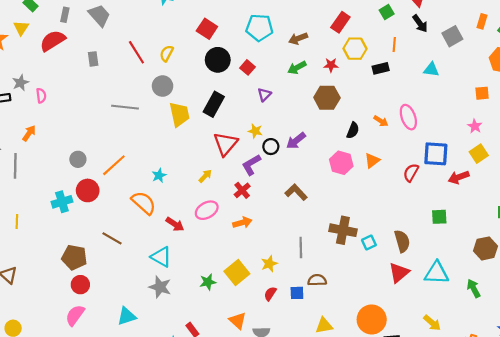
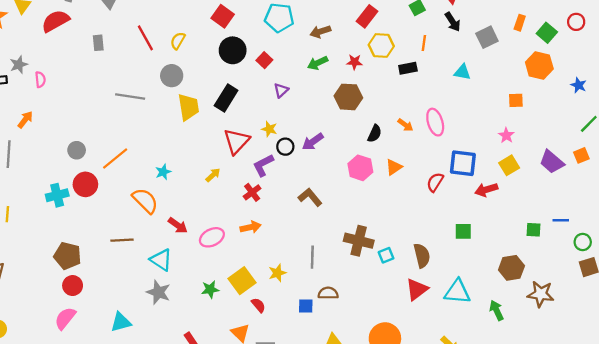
pink ellipse: (207, 210) -> (212, 237), moved
brown line: (112, 238) -> (122, 240), moved, turned -36
red semicircle: (270, 294) -> (258, 305), moved, turned 104

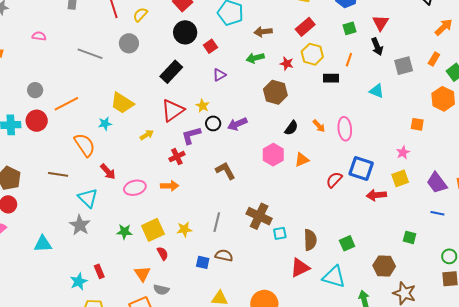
pink semicircle: (40, 80) -> (39, 36), moved, turned -88
yellow trapezoid: (188, 107) -> (122, 103), moved, turned 120
blue line: (561, 220) -> (437, 213), moved
green square: (463, 231) -> (347, 243), moved, turned -35

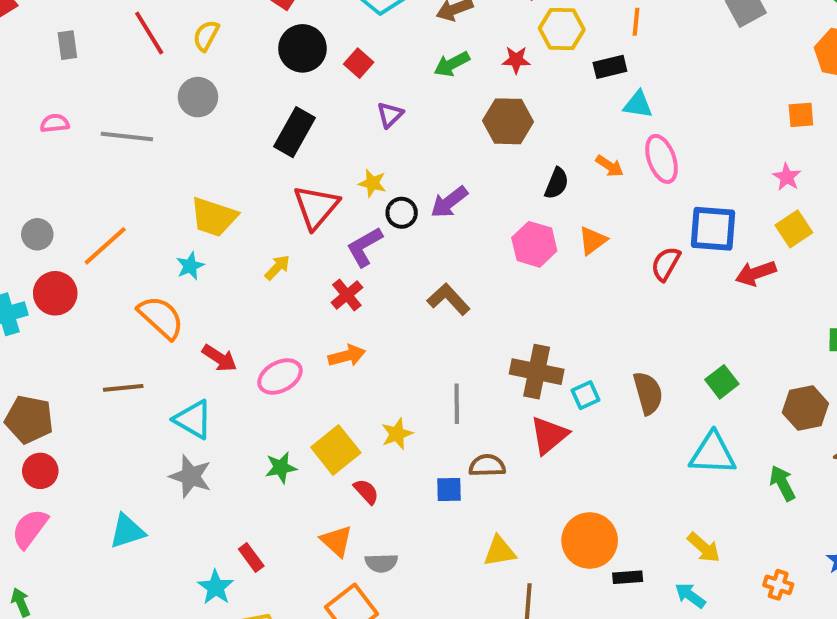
pink semicircle: (39, 36) -> (55, 123), moved
cyan triangle: (377, 91) -> (638, 105), moved
red triangle: (300, 268) -> (549, 435), moved

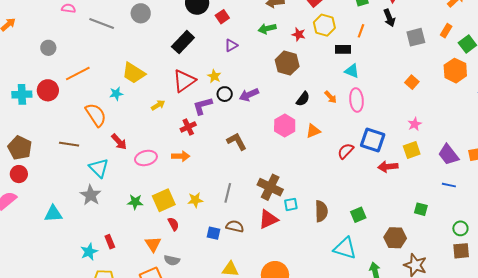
orange square: (801, 115) -> (412, 82), moved, turned 32
gray circle: (37, 234) -> (48, 48), moved

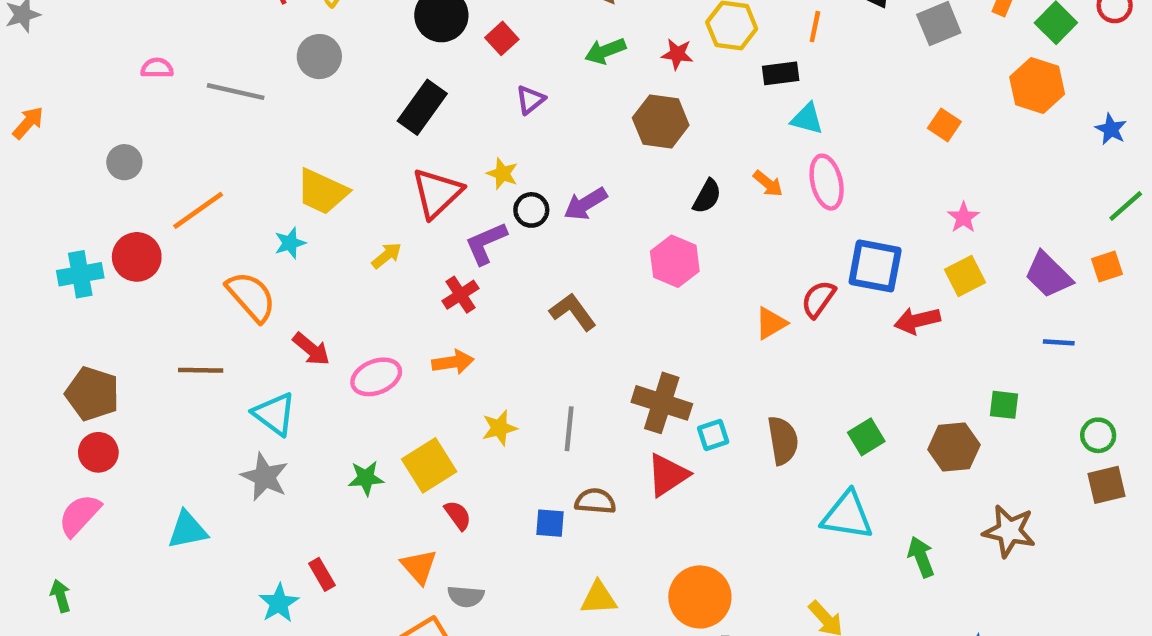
orange triangle: (313, 131) -> (771, 323), moved
yellow star: (195, 200) -> (499, 428), moved
brown hexagon: (395, 238) -> (954, 447), moved

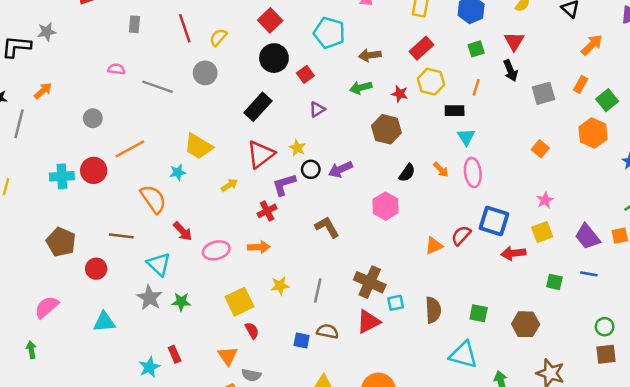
cyan triangle: (807, 119) -> (466, 137), turned 36
green square: (1004, 405) -> (554, 282), moved
green square: (866, 437) -> (479, 313), turned 36
red circle: (98, 452) -> (96, 269), moved
green star: (366, 478) -> (181, 302), moved

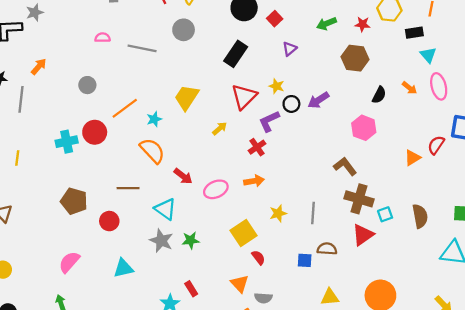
yellow trapezoid: (198, 146) -> (187, 97), turned 100
cyan star: (178, 172) -> (154, 119), moved
brown L-shape: (327, 227) -> (345, 166), moved

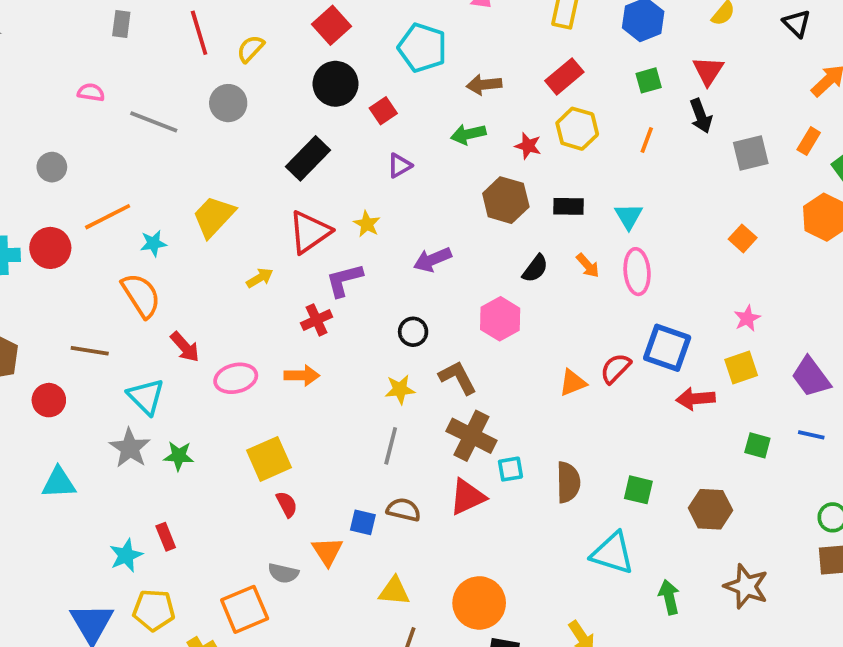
black rectangle: (414, 33) -> (568, 206), moved
black circle: (291, 104) -> (413, 332), moved
yellow star: (278, 213) -> (400, 389), moved
orange triangle: (240, 284) -> (327, 551), moved

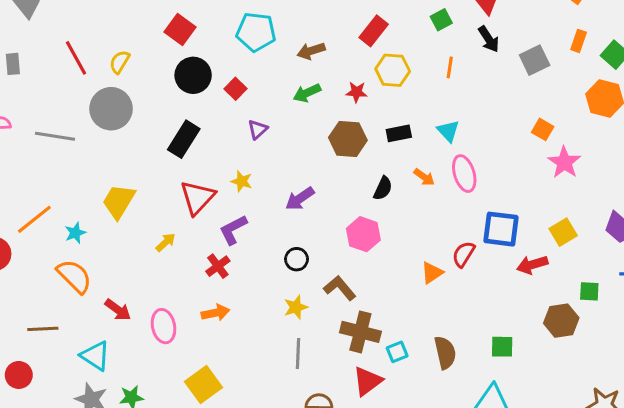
gray circle: (228, 103) -> (111, 109), size x1.4
pink star: (747, 318) -> (564, 162), moved, size x1.5
pink ellipse: (236, 378) -> (163, 326), turned -76
brown hexagon: (710, 509) -> (561, 321), moved

